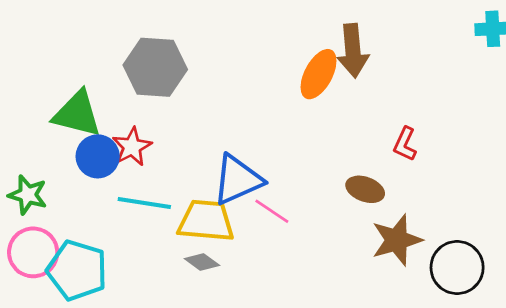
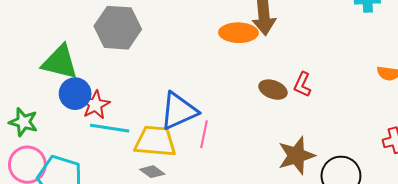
orange ellipse: (319, 74) -> (238, 33), turned 63
red star: (132, 147) -> (95, 105), moved
brown ellipse: (365, 189) -> (273, 90), moved
pink line: (272, 211) -> (204, 134), turned 68

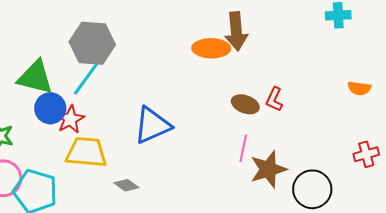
cyan line: (110, 128) -> (86, 78), moved, turned -63
pink line: (204, 134) -> (243, 148), moved
yellow trapezoid: (155, 141) -> (86, 152), moved

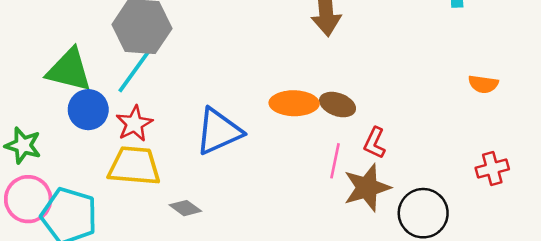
orange ellipse: (211, 48) -> (294, 103), moved
red L-shape: (274, 99) -> (375, 143), moved
red star: (70, 119) -> (134, 124), moved

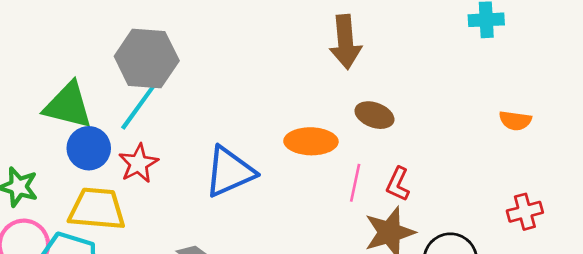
brown ellipse: (338, 105) -> (374, 115), moved
pink line: (335, 161) -> (355, 183), moved
yellow trapezoid: (134, 166) -> (97, 209), moved

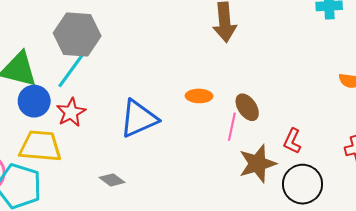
brown ellipse: (374, 115) -> (247, 107), moved, turned 36
orange ellipse: (311, 141) -> (199, 96), size x0.7
red L-shape: (398, 184) -> (292, 141), moved

